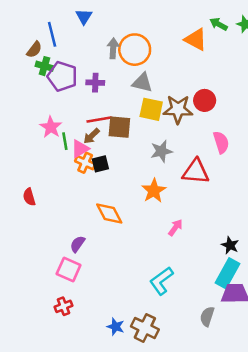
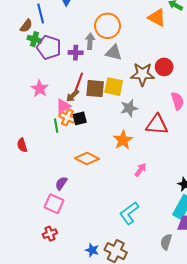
gray arrow: (113, 48) -> (90, 41), moved
yellow square: (151, 109) -> (114, 87), moved
red line: (99, 119) -> (79, 82), turned -60
green line: (65, 141) -> (56, 126), moved
orange diamond: (109, 214) -> (87, 159), turned -35

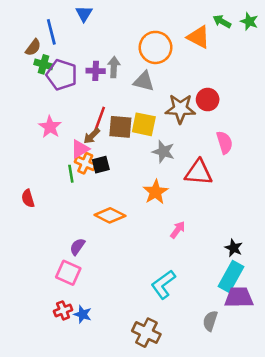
orange circle: (108, 26) -> (156, 47), moved
purple cross: (76, 53) -> (96, 71), moved
gray star: (129, 108) -> (163, 152), turned 30
blue star: (92, 250) -> (83, 314), moved

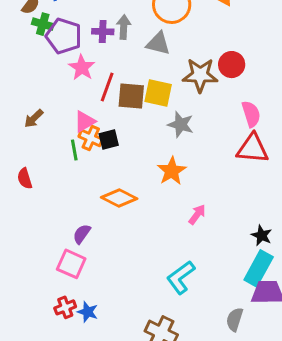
pink star: (50, 127) -> (82, 68), moved
brown arrow: (92, 136) -> (34, 118), moved
red triangle: (198, 172) -> (253, 148), moved

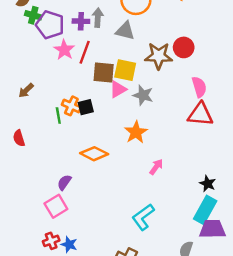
red line: (107, 87) -> (85, 52), moved
pink triangle: (85, 121) -> (118, 89), moved
pink square: (71, 264) -> (56, 206), turned 35

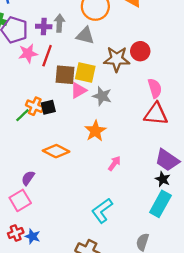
pink star: (64, 50) -> (28, 53), turned 30
green line: (58, 116) -> (22, 115), turned 56
purple trapezoid: (212, 229) -> (167, 160), moved, turned -145

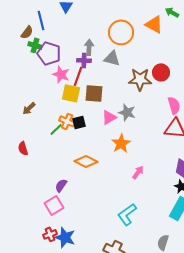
purple cross: (44, 26) -> (84, 60), moved
pink star: (28, 53) -> (61, 74), turned 30
yellow square: (85, 73) -> (71, 93), moved
pink triangle: (79, 90) -> (109, 117), moved
blue star: (32, 236) -> (65, 237), size x1.5

